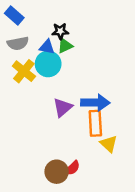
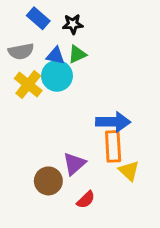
blue rectangle: (14, 15) -> (38, 18), moved
black star: (60, 31) -> (73, 24), moved
purple triangle: (63, 108) -> (74, 164), moved
brown circle: (57, 172) -> (48, 181), moved

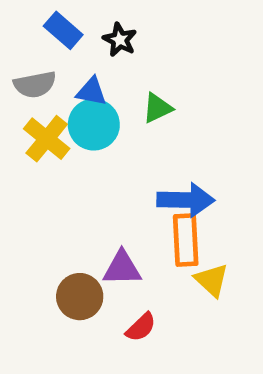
black star: (73, 24) -> (120, 40), turned 30
green triangle: (77, 54) -> (157, 108), moved
purple triangle: (74, 164) -> (122, 268), turned 40

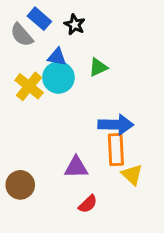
gray semicircle: (35, 85) -> (22, 35), moved, turned 60
brown circle: (80, 297) -> (20, 185), moved

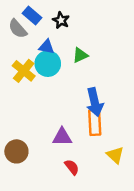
blue arrow: (116, 125) -> (95, 102), turned 76
yellow triangle: (132, 175) -> (115, 155), moved
red semicircle: (88, 204) -> (72, 167), turned -84

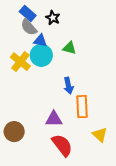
gray semicircle: (18, 29) -> (29, 27), moved
green triangle: (80, 55) -> (69, 48), turned 40
blue arrow: (95, 102) -> (68, 86), moved, size x0.7
red semicircle: (72, 167) -> (62, 145), size x1.6

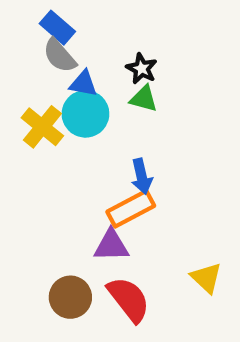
black star: (53, 18) -> (142, 69), moved
orange rectangle: (82, 107) -> (131, 209), moved, turned 65
brown circle: (14, 132) -> (70, 297), moved

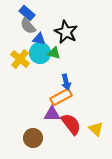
black star: (142, 69) -> (66, 32), size x1.6
green triangle: (144, 99) -> (54, 53), moved
red semicircle: (129, 299) -> (71, 124), moved

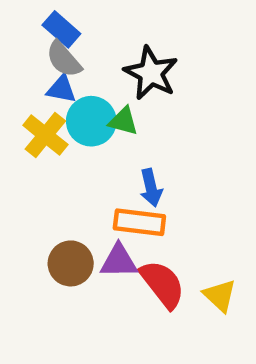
blue triangle: (39, 39) -> (61, 89), moved
orange rectangle: (61, 97) -> (139, 222), turned 35
brown circle: (33, 138) -> (71, 263), moved

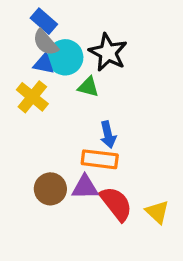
cyan circle: (91, 121) -> (65, 57), moved

